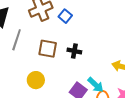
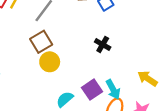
brown square: (48, 49) -> (41, 42), moved, turned 30

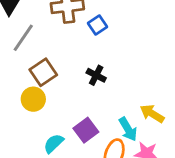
brown square: (41, 42) -> (43, 72), moved
cyan arrow: (113, 89) -> (128, 129), moved

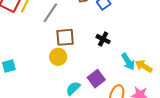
brown square: (43, 72) -> (65, 37), turned 30
cyan arrow: (128, 129) -> (128, 62), moved

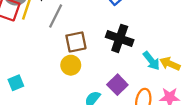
black cross: (103, 39) -> (120, 38), size x1.6

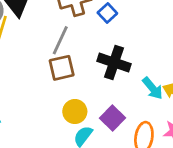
gray line: (56, 16) -> (60, 40), moved
yellow circle: (71, 65) -> (75, 111), moved

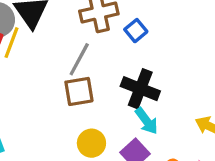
cyan arrow: (153, 88) -> (147, 121), moved

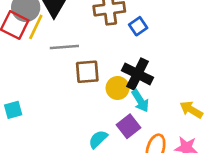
gray line: (79, 59) -> (64, 47), moved, turned 52
yellow circle: (91, 143) -> (118, 88), moved

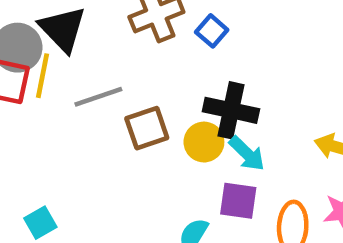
purple square: (128, 126) -> (238, 201), turned -30

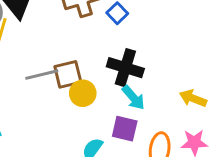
gray line: (98, 97) -> (42, 75), moved
yellow circle: (204, 142) -> (83, 93), moved

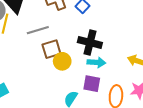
gray line: (42, 75) -> (38, 30), moved
cyan arrow: (133, 98) -> (96, 62), turned -42

